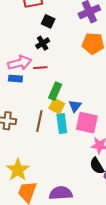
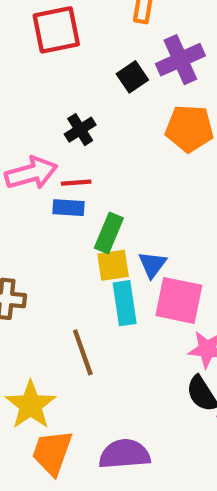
black square: (48, 21) -> (132, 77), moved, turned 32
blue rectangle: (15, 79) -> (68, 208), moved
yellow square: (57, 106) -> (113, 265), turned -35
brown line: (39, 121) -> (83, 352), moved, turned -30

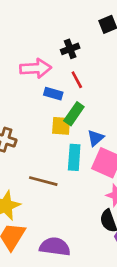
red line: (76, 183) -> (77, 80), moved, turned 54
yellow square: (113, 265) -> (61, 126), moved
brown line: (83, 352) -> (43, 181), turned -68

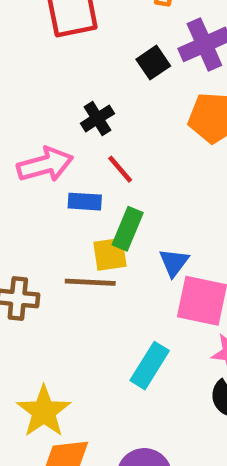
cyan rectangle: (74, 157) -> (150, 366), moved, turned 40
brown line: (43, 181) -> (90, 282), moved

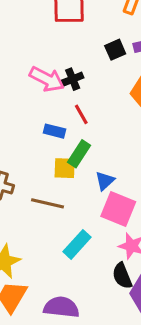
pink arrow: (45, 165) -> (47, 79), moved, turned 32
brown line: (90, 282) -> (47, 203), moved

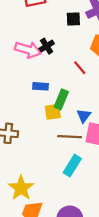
black square: (115, 50) -> (73, 19), turned 32
red line: (81, 114) -> (80, 68), moved
brown line: (47, 203) -> (70, 137), moved

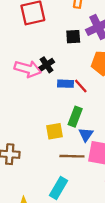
blue rectangle: (40, 86) -> (65, 84), moved
green rectangle: (61, 99) -> (75, 117), moved
cyan rectangle: (72, 166) -> (59, 188), moved

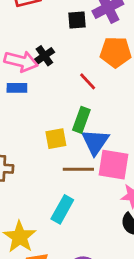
blue rectangle: (65, 84) -> (17, 88), moved
blue triangle: (86, 135) -> (95, 142), size x1.5

